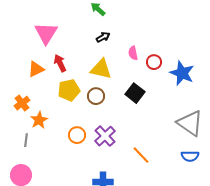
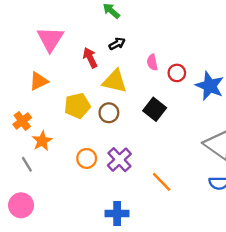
red arrow: (60, 63) -> (90, 58), moved
gray line: (26, 140) -> (27, 164), turned -40

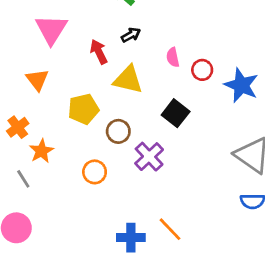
orange triangle: (39, 81) -> (37, 80), turned -42
brown circle: (109, 113) -> (118, 131), moved
purple cross: (119, 160) -> (149, 157), moved
orange line: (162, 182) -> (170, 229), moved

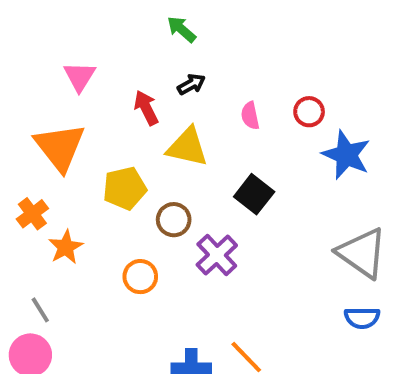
pink triangle: (51, 29) -> (79, 76), size x0.7
red circle: (202, 70) -> (309, 112), moved
orange triangle: (37, 80) -> (60, 147), size x1.6
gray line: (23, 179) -> (40, 310), moved

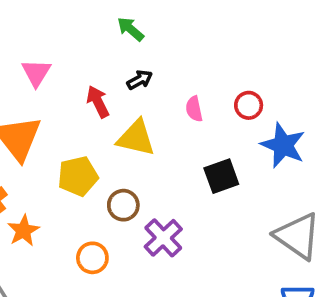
black square: (254, 194) -> (221, 176), moved, turned 32

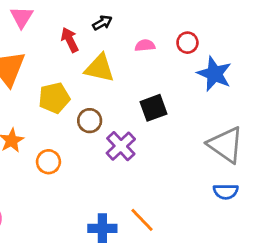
pink semicircle: (194, 109) -> (145, 45), turned 96
black square: (221, 176) -> (153, 108), moved
orange circle: (92, 258) -> (48, 162), moved

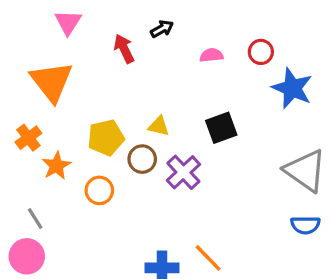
yellow triangle: (100, 68) -> (159, 126), moved, size x0.6
yellow pentagon: (54, 98) -> (106, 138), moved
brown circle: (90, 121) -> (142, 159), moved

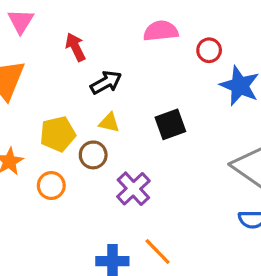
black arrow: (162, 29) -> (106, 82), moved, size x1.4
pink semicircle: (211, 55) -> (161, 31), moved, size x1.5
purple cross: (183, 172) -> (133, 189), moved

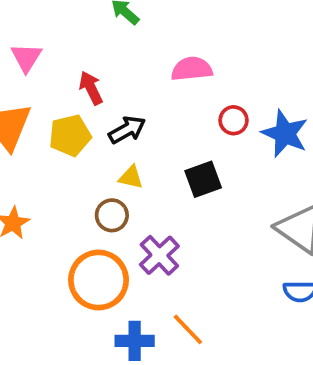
red circle: (209, 50) -> (234, 120), moved
yellow pentagon: (58, 134) -> (70, 135), moved
orange circle: (51, 186) -> (99, 280), moved, size x1.8

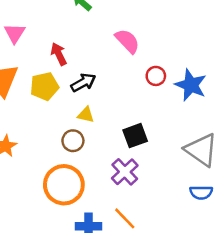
pink semicircle: (192, 69) -> (127, 41), turned 52
black square: (203, 179) -> (135, 136), moved
purple cross: (159, 255) -> (125, 172), moved

